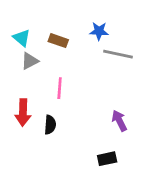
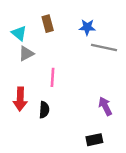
brown rectangle: (58, 41) -> (48, 24), moved, turned 56

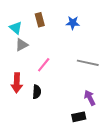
gray line: (104, 48) -> (88, 63), moved
pink line: (53, 77) -> (44, 65), turned 35
purple arrow: (105, 106) -> (90, 98), moved

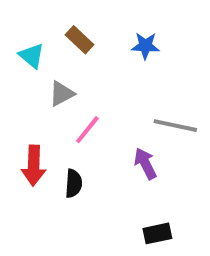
brown rectangle: (40, 20) -> (80, 40), turned -32
gray triangle: (22, 45) -> (62, 94), moved
purple arrow: (90, 98) -> (145, 164), moved

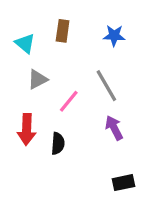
brown rectangle: (80, 40) -> (63, 31), turned 55
gray triangle: (62, 94) -> (38, 79), moved
gray line: (175, 126) -> (106, 86), moved, turned 48

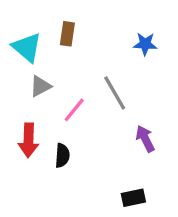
blue star: (114, 36) -> (145, 44), moved
cyan triangle: (25, 43) -> (27, 47), size x1.4
purple arrow: (114, 128) -> (145, 139), moved

